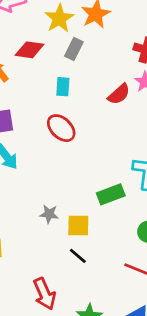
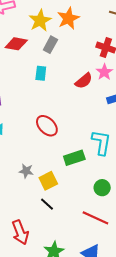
red ellipse: (61, 128) -> (47, 126), moved
yellow square: (78, 226) -> (48, 181), turned -30

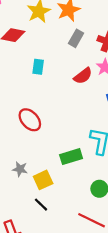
gray rectangle: (50, 45) -> (76, 38), moved
red ellipse: (47, 126) -> (30, 120), moved

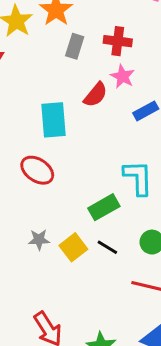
cyan rectangle: (38, 67) -> (53, 120), moved, size x1.6
black line: (41, 205) -> (107, 247), moved

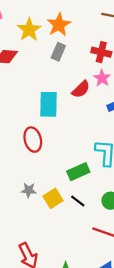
gray rectangle: (75, 46) -> (58, 52), moved
red ellipse: (37, 170) -> (33, 140), turned 35

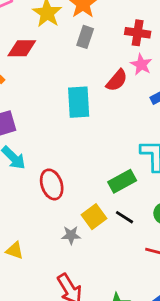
red ellipse: (33, 140) -> (52, 184), moved
gray star: (29, 190) -> (71, 235), moved

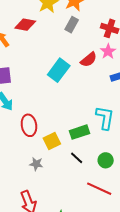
cyan rectangle: (79, 102) -> (59, 70), turned 30
yellow square: (94, 217) -> (52, 141), moved

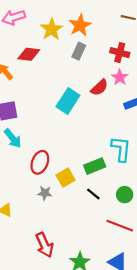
red ellipse: (29, 125) -> (40, 162), turned 35
gray star: (36, 164) -> (45, 193), moved

